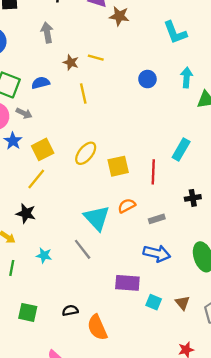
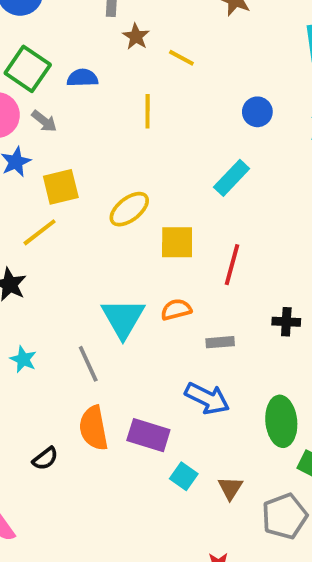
brown star: (71, 62) -> (136, 37), moved
cyan rectangle: (181, 150) -> (232, 178), moved
black semicircle: (70, 311) -> (45, 459), turned 140
orange semicircle: (97, 327) -> (93, 428), moved

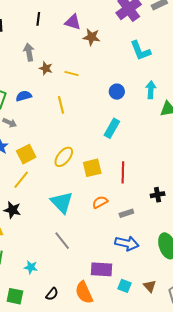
cyan triangle: (123, 318) -> (62, 202), moved
cyan star: (23, 359) -> (31, 267), moved
orange semicircle: (93, 428) -> (84, 292), moved

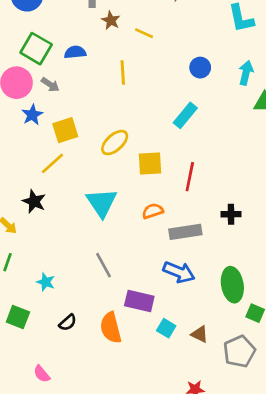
gray rectangle: (126, 213) -> (185, 232), size x1.6
gray line: (62, 241) -> (103, 265), moved
brown triangle: (150, 286) -> (200, 334), turned -32

